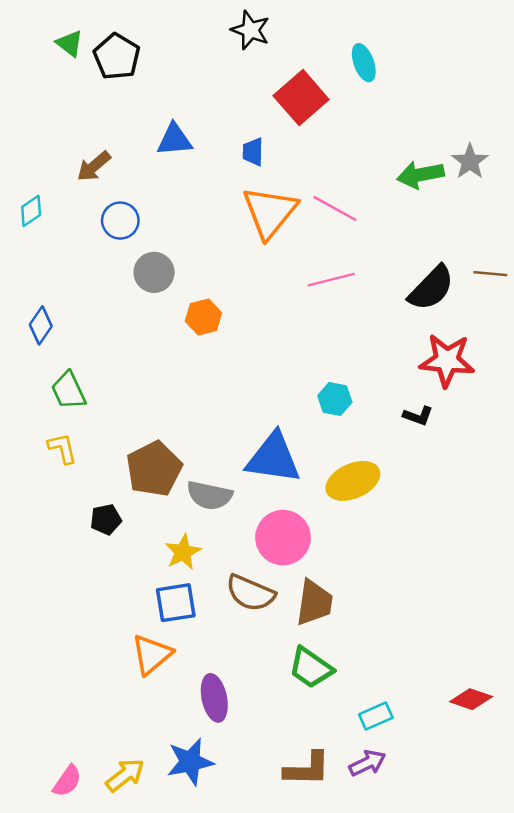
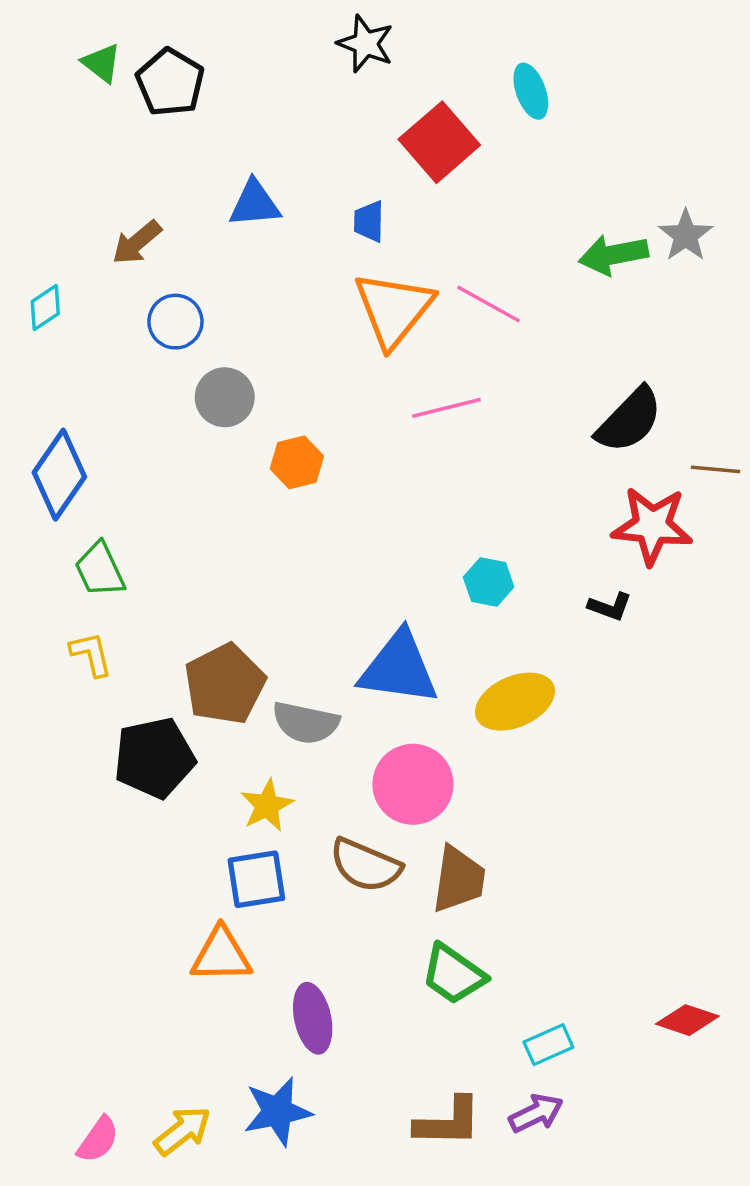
brown line: (490, 274) -> (716, 469), moved
pink line: (331, 280) -> (446, 408), moved
blue diamond: (41, 325) -> (59, 475), size x1.6
black pentagon: (106, 519) -> (154, 758), size x1.8
orange triangle: (152, 654) -> (221, 955), turned 39

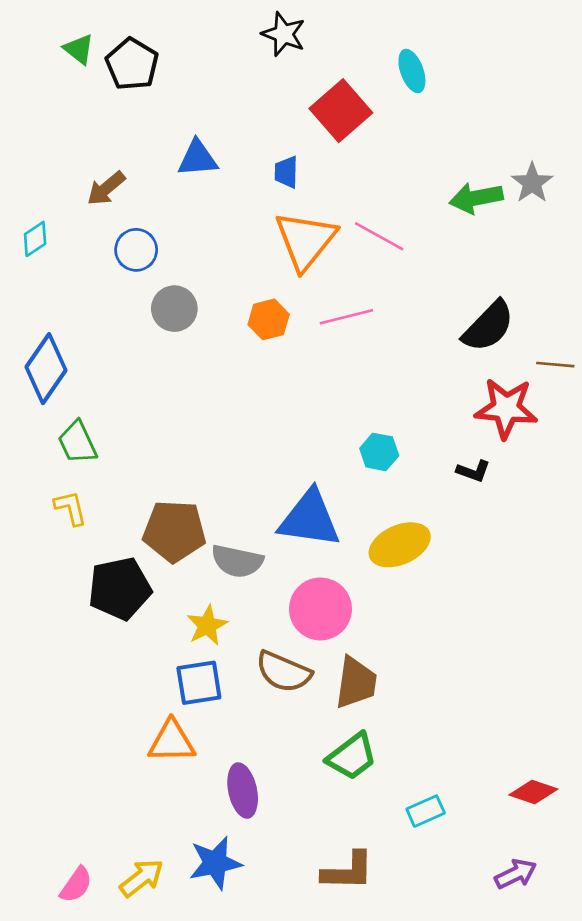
orange hexagon: (297, 462) -> (269, 319), moved
brown pentagon: (225, 684) -> (174, 531), turned 30
green trapezoid: (453, 974) -> (352, 756), turned -72
purple arrow: (536, 1113) -> (516, 874), moved

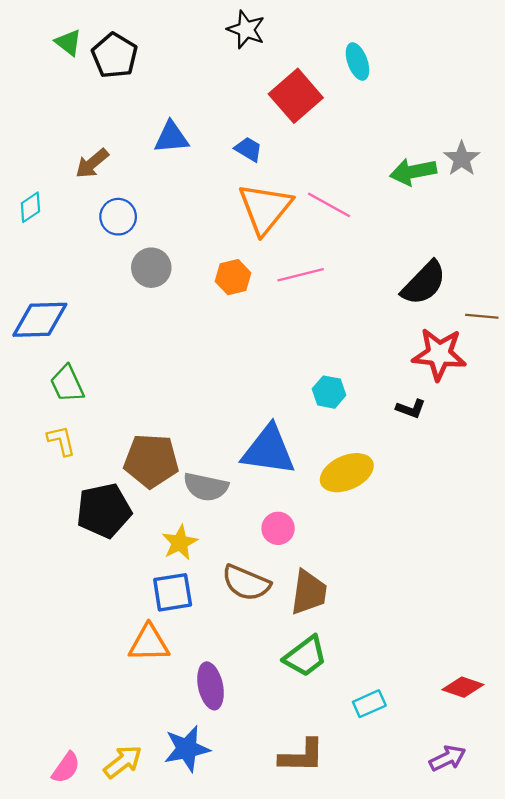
blue trapezoid: (286, 172) -> (248, 149), turned 120
blue diamond: (46, 369) -> (40, 320), turned 54
pink circle: (320, 609) -> (278, 528), size x0.6

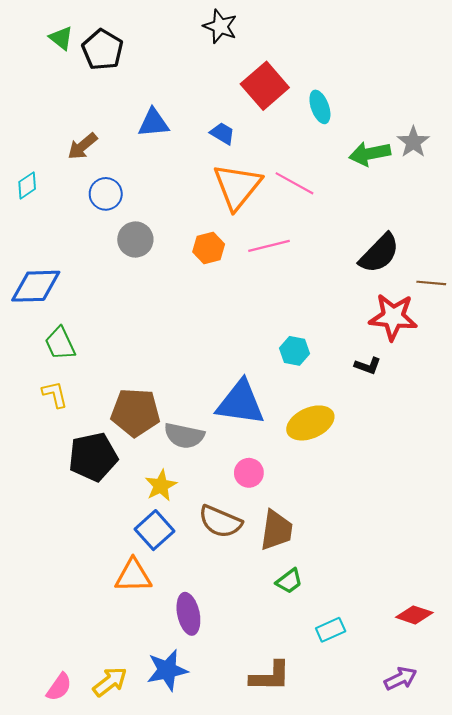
cyan ellipse: (357, 61) -> (320, 107), moved
blue square: (173, 592) -> (154, 530), turned -33
green trapezoid: (305, 656) -> (289, 581), moved, size x0.7

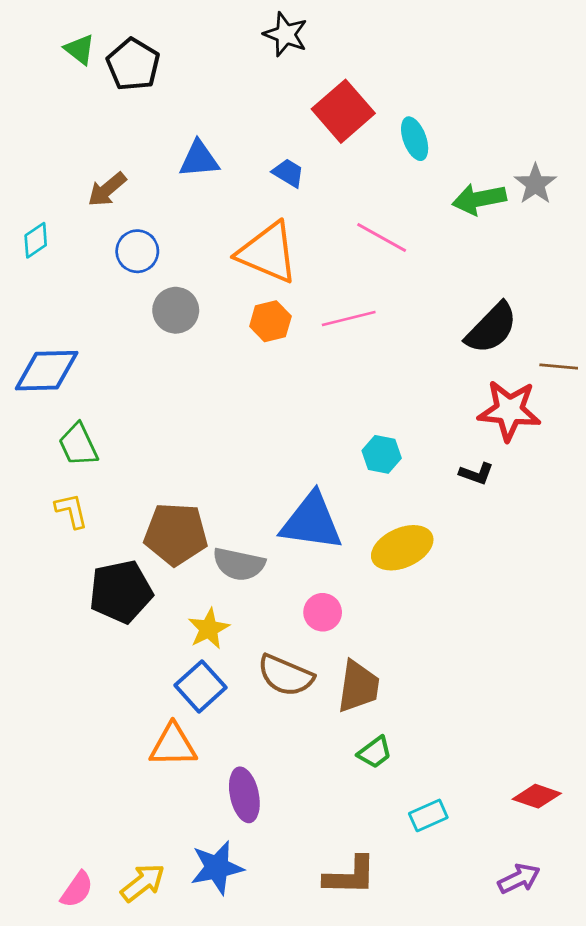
orange triangle: (237, 186) -> (268, 253), moved, turned -46

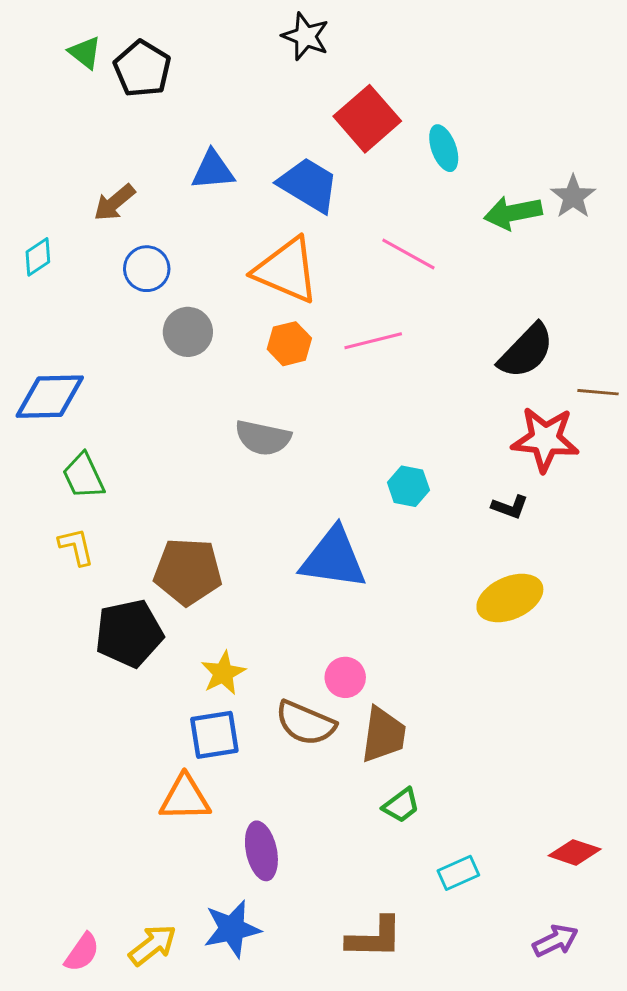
blue trapezoid: (288, 173) -> (308, 185), size x1.8
yellow ellipse: (402, 548) -> (510, 598), moved
gray semicircle: (239, 564) -> (263, 438), moved
pink circle: (323, 612) -> (345, 677), moved
blue square: (200, 686) -> (214, 735), turned 33

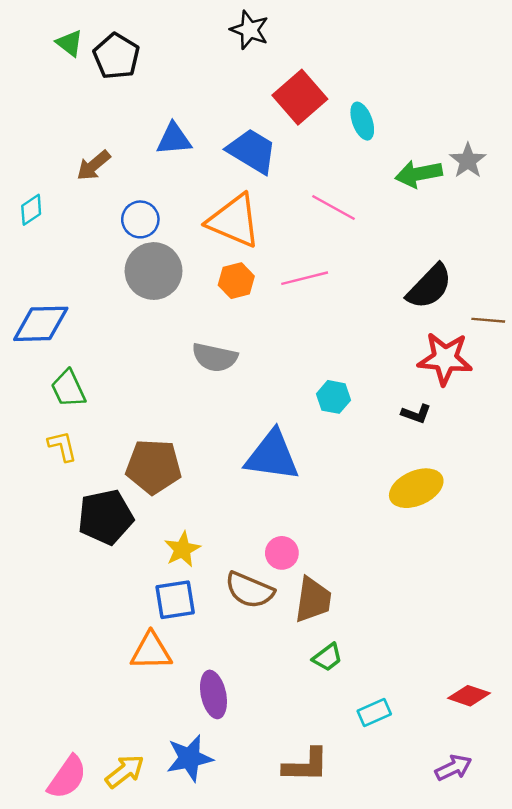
blue circle: (147, 269) -> (140, 219), moved
gray circle: (188, 332) -> (154, 271), size x1.4
pink semicircle: (82, 952) -> (67, 777), size x1.4

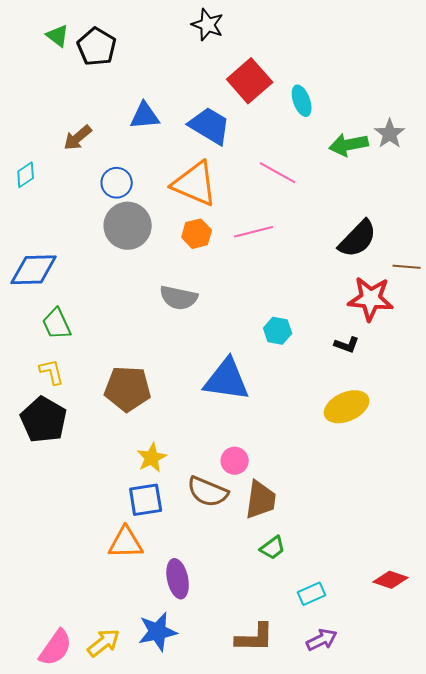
black pentagon: (106, 517) -> (44, 420), moved, turned -30
purple arrow: (453, 768) -> (322, 640), moved

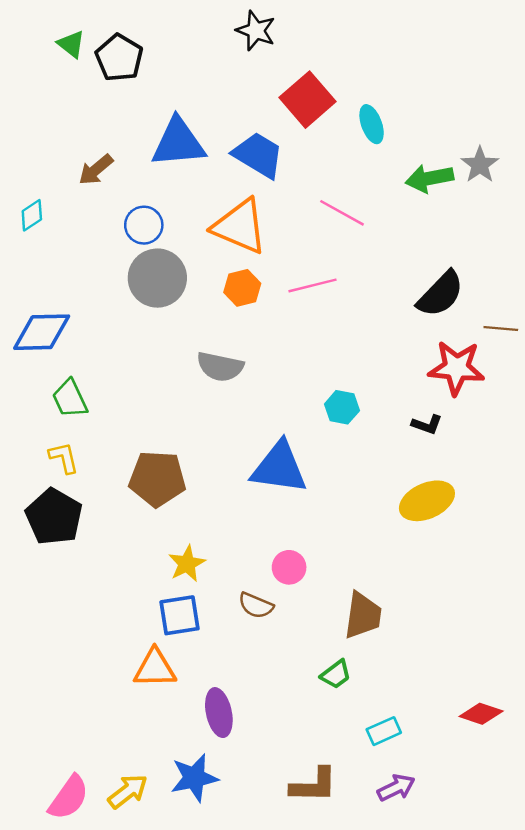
blue triangle: (145, 116) -> (178, 143), size x1.5
brown semicircle: (208, 492) -> (256, 605), size x0.7
brown trapezoid: (261, 500) -> (363, 615), moved

